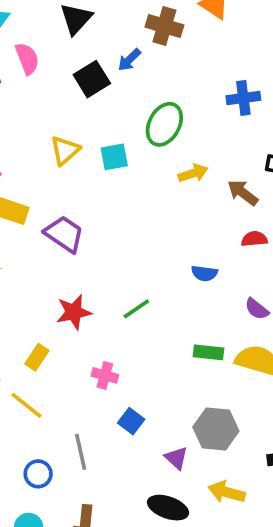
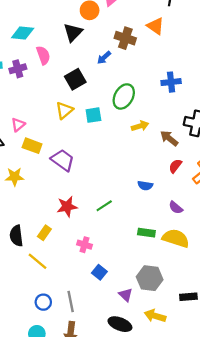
black square: (92, 79) -> (75, 79), moved
red semicircle: (254, 239) -> (175, 166), turned -48
gray line: (81, 452) -> (71, 302), moved

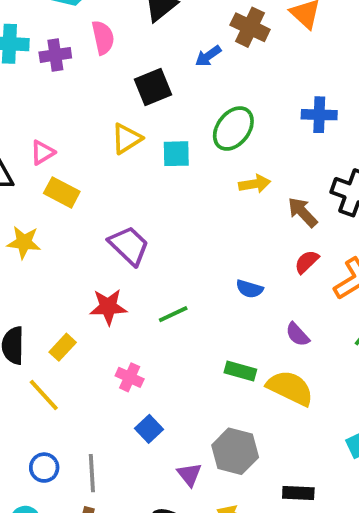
purple trapezoid: (63, 160) -> (129, 246), moved

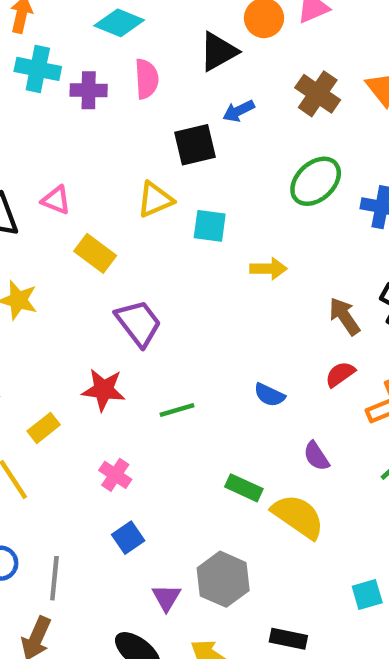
blue arrow: (208, 56) -> (239, 111), moved
green ellipse: (233, 129) -> (316, 181), moved
pink triangle: (42, 152) -> (56, 200), turned 44
yellow arrow: (255, 184) -> (268, 269), moved
yellow rectangle: (62, 192) -> (95, 253), moved

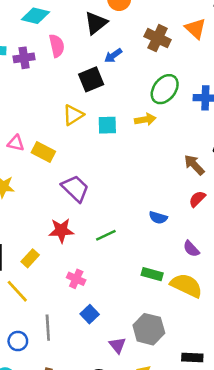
pink triangle: (56, 200) -> (16, 143), moved
yellow arrow: (268, 269) -> (145, 119), moved
gray line: (54, 578) -> (48, 328), moved

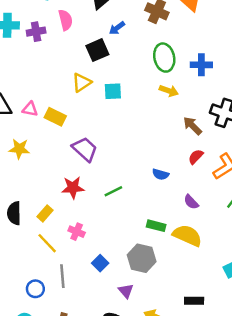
green ellipse: (165, 89) -> (164, 58), turned -48
yellow arrow: (145, 119) -> (169, 91), moved, turned 30
pink cross: (76, 279) -> (77, 232), moved
yellow line: (17, 291) -> (47, 243), moved
gray hexagon: (149, 329) -> (142, 258), moved

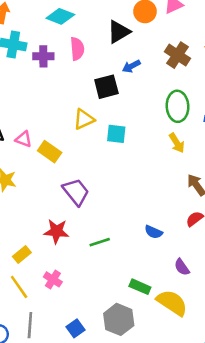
yellow arrow: (169, 91) -> (177, 143), turned 30
blue square: (100, 263) -> (75, 328), moved

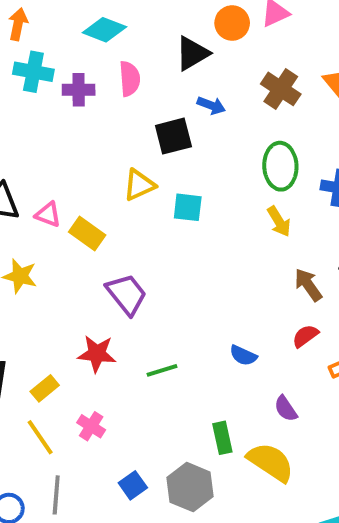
blue arrow: (131, 66) -> (211, 105), turned -132
green rectangle: (140, 287) -> (222, 438), turned 54
blue square: (75, 328) -> (133, 485), moved

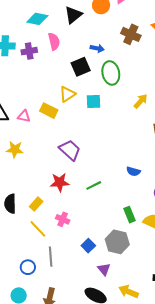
black triangle: (192, 53) -> (73, 15), moved
green ellipse: (280, 166) -> (111, 73), moved
yellow arrow: (279, 221) -> (141, 101), turned -98
yellow rectangle: (87, 234) -> (49, 111), moved

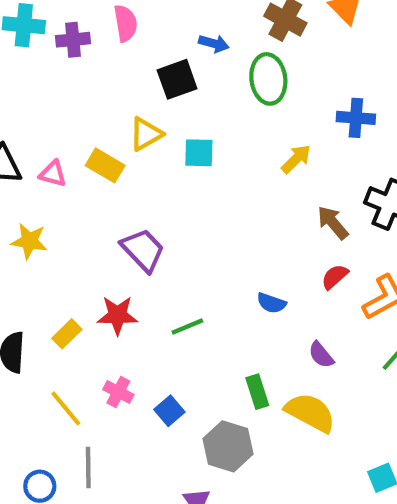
green ellipse: (111, 73) -> (268, 79), moved
yellow rectangle: (36, 204) -> (67, 334), moved
blue square: (88, 246) -> (169, 411), moved

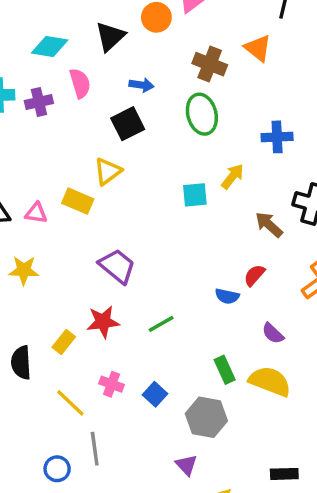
blue arrow: (214, 44) -> (142, 85), moved
cyan square: (199, 153) -> (195, 195), moved
red semicircle: (335, 277) -> (254, 275), moved

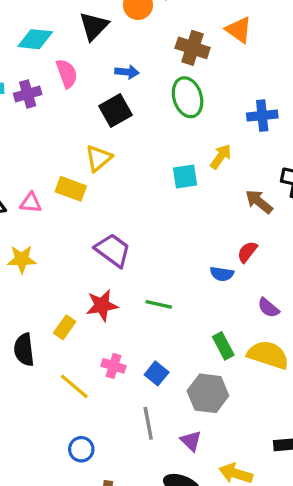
green line: (161, 324) -> (159, 304), turned 45
gray line: (95, 449) -> (148, 423), moved
blue circle: (57, 469) -> (81, 449), moved

